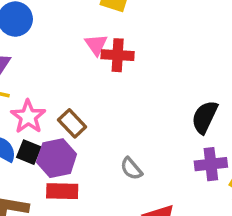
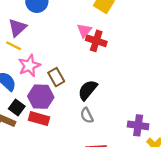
black semicircle: (205, 117) -> (88, 90), moved
black square: (29, 152) -> (17, 107), moved

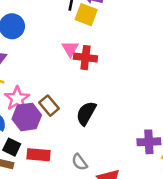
purple hexagon: (41, 97) -> (27, 117), moved
gray semicircle: (87, 115) -> (80, 162), moved

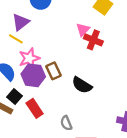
black semicircle: (86, 113) -> (82, 85), turned -102
red rectangle: (38, 155) -> (35, 108), turned 36

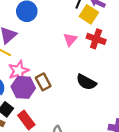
red cross: (93, 40) -> (96, 39), moved
black semicircle: (82, 85) -> (86, 82), moved

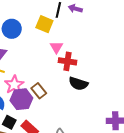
yellow square: (89, 14) -> (44, 24), moved
red cross: (96, 39) -> (67, 61), moved

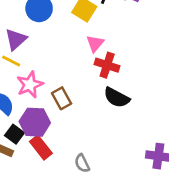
purple hexagon: (21, 99) -> (35, 122), moved

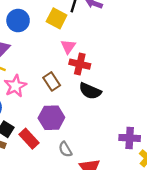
brown rectangle: (62, 98) -> (52, 81), moved
purple hexagon: (35, 122) -> (51, 118), moved

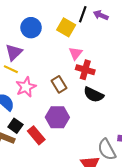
gray semicircle: (65, 149) -> (107, 150), moved, size x1.5

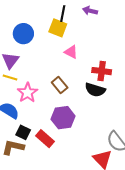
black line: (83, 14) -> (63, 14), moved
pink triangle: (75, 53) -> (71, 52), turned -32
red cross: (85, 70) -> (102, 71), moved

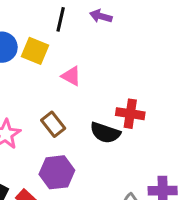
yellow square: (58, 28) -> (35, 51), moved
red cross: (102, 71) -> (130, 114), moved

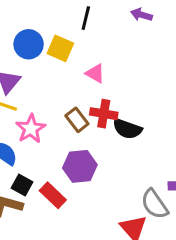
purple arrow: (101, 16) -> (141, 15), moved
red cross: (130, 114) -> (104, 114), moved

